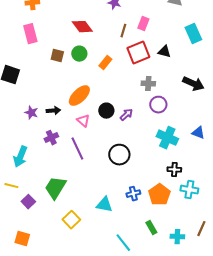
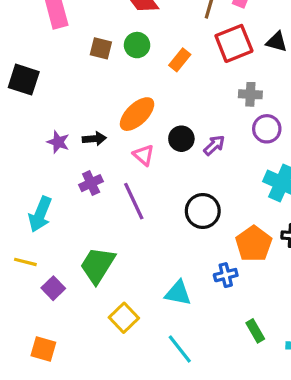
orange pentagon: (159, 195) -> (254, 244), moved
cyan line: (123, 243) -> (180, 349), moved

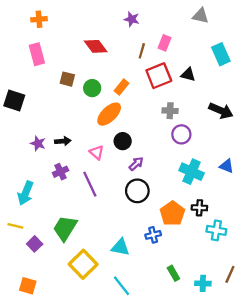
green circle: (137, 45) -> (92, 88), moved
orange ellipse: (137, 114) -> (109, 114), moved
purple arrow: (214, 145) -> (136, 164), moved
yellow square: (124, 318) -> (83, 264), size x1.4

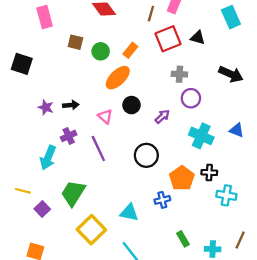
purple arrow: (136, 164) -> (162, 116), moved
cyan arrow: (26, 193) -> (48, 158), moved

